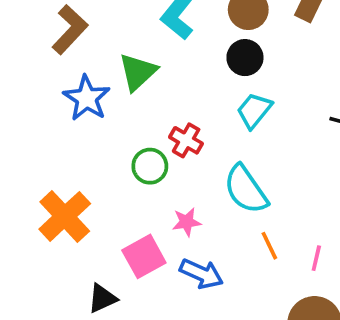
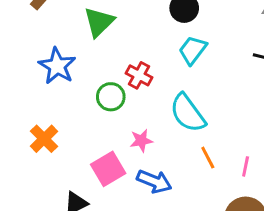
blue star: (87, 98) -> (57, 66), moved
orange cross: (65, 216) -> (44, 139), size x0.7

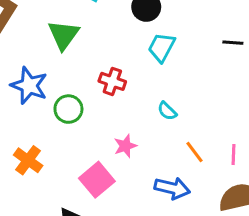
green circle: (111, 97) -> (68, 109), moved
cyan semicircle: (188, 113) -> (167, 111), size x0.5
blue arrow: (154, 181) -> (172, 188), moved

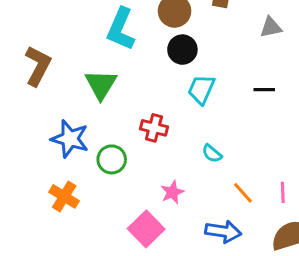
black line: (233, 43) -> (264, 90), moved
orange cross: (28, 160) -> (64, 196), moved

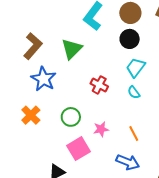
brown L-shape: (38, 66) -> (33, 46), moved
cyan semicircle: (212, 154) -> (134, 92), moved
green circle: (112, 159) -> (71, 117), moved
orange line: (243, 193) -> (134, 134), moved

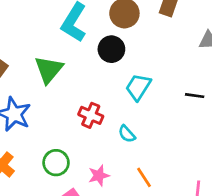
black circle: (130, 39) -> (111, 49), moved
cyan semicircle: (134, 92) -> (127, 134), moved

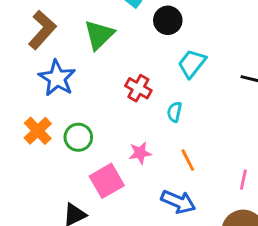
cyan semicircle: (127, 134) -> (174, 112), turned 48
green circle: (56, 163) -> (78, 137), moved

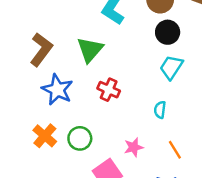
black circle: (168, 20) -> (168, 32), moved
red cross: (138, 88) -> (109, 90), moved

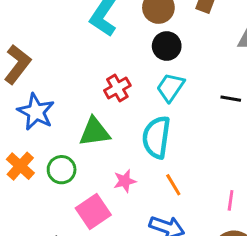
green triangle: (90, 50) -> (95, 132), moved, turned 40
red cross: (109, 90) -> (117, 88), moved, turned 35
cyan semicircle: (160, 110) -> (156, 137), size x2.0

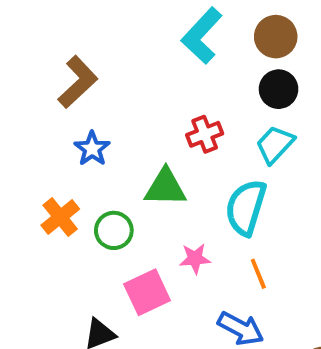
blue star: (36, 112) -> (92, 149), size x0.7

